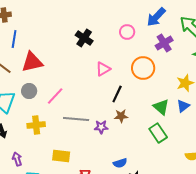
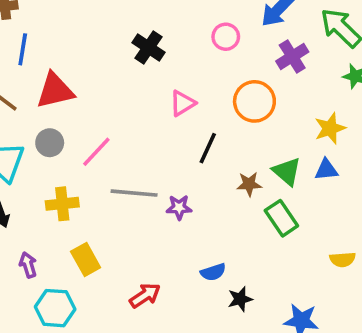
blue triangle: (183, 106) -> (326, 170), turned 32
brown star: (121, 116) -> (249, 184), moved
yellow rectangle: (61, 156) -> (86, 260), moved, turned 54

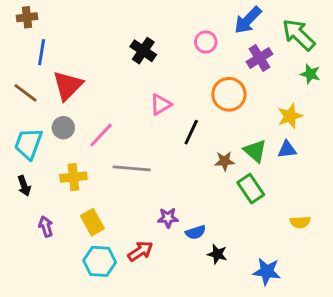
red triangle: (55, 91) -> (68, 86), turned -32
pink triangle: (183, 103) -> (161, 104), moved
purple star: (179, 207) -> (168, 218), moved
black star: (240, 299) -> (217, 254), turned 30
cyan hexagon: (55, 308) -> (100, 261), moved

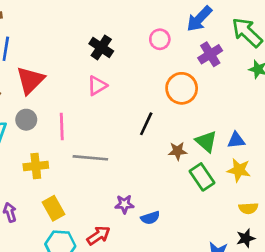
pink triangle: (161, 104) -> (97, 86), moved
yellow star: (290, 116) -> (239, 170), moved, turned 30
pink line: (101, 135) -> (62, 126), turned -45
black star: (217, 254) -> (246, 238), moved, turned -30

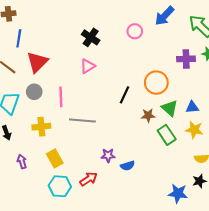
purple cross: (210, 54) -> (186, 59), moved, turned 30
orange circle: (182, 88) -> (156, 83), moved

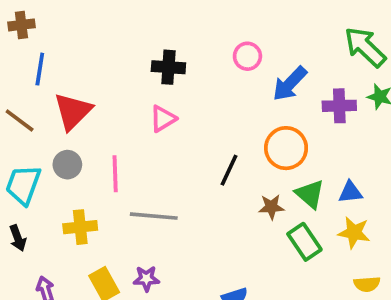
blue arrow: (165, 16) -> (290, 84), moved
black cross: (91, 37) -> (168, 67), turned -30
purple star: (108, 155) -> (146, 279), moved

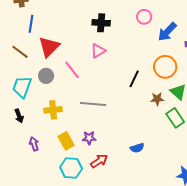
pink line: (115, 174) -> (72, 70), moved, turned -36

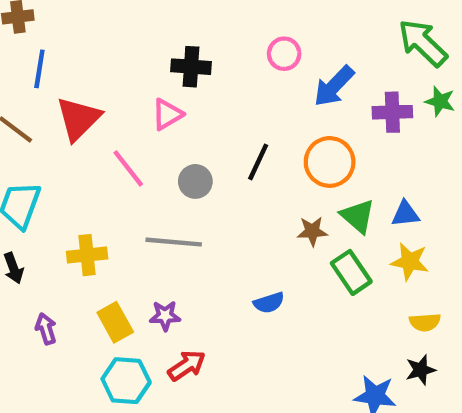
pink triangle: (98, 51) -> (167, 114), moved
gray circle: (46, 76) -> (195, 181), moved
black line: (134, 79) -> (258, 162), moved
blue semicircle: (137, 148) -> (269, 303), moved

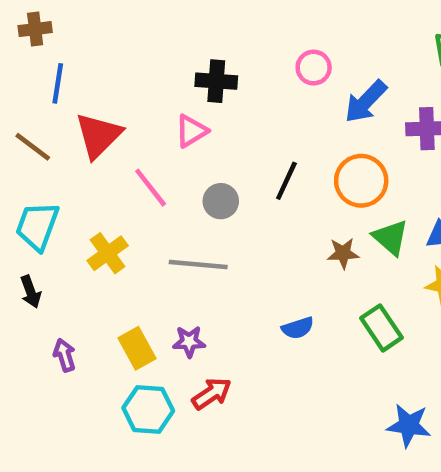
yellow cross: (87, 255) -> (108, 253), moved, turned -30
green rectangle: (351, 272) -> (382, 328), moved

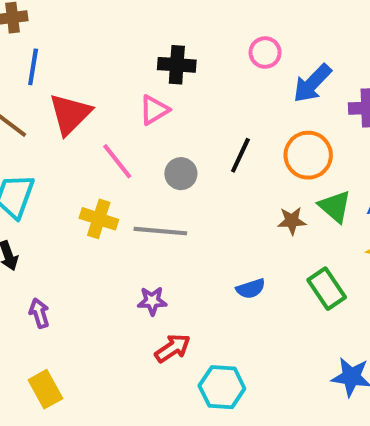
yellow cross: (108, 253) -> (99, 219), moved, turned -36
yellow rectangle: (137, 348) -> (45, 389), moved
cyan hexagon: (148, 409) -> (222, 387), moved

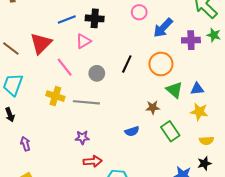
blue line: (33, 67) -> (67, 19), moved, turned 60
brown star: (292, 221) -> (153, 107), moved
red arrow: (173, 348) -> (93, 161), turned 30

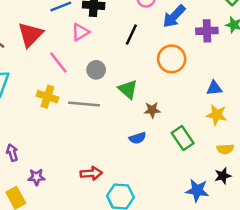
black line: (127, 64) -> (131, 35), moved
green triangle: (174, 90) -> (128, 89), moved
brown star: (153, 107) -> (152, 110), moved
purple star: (82, 137) -> (36, 177), moved

